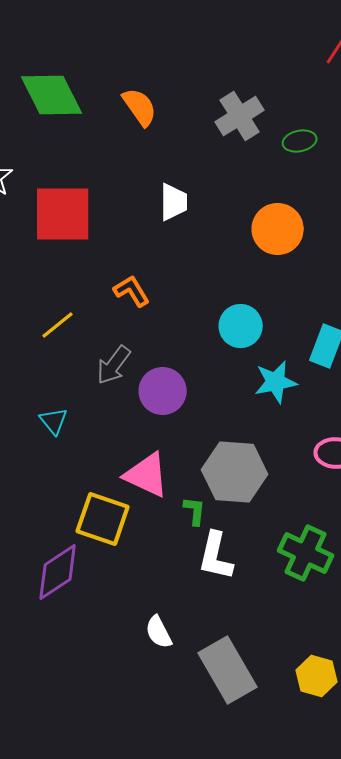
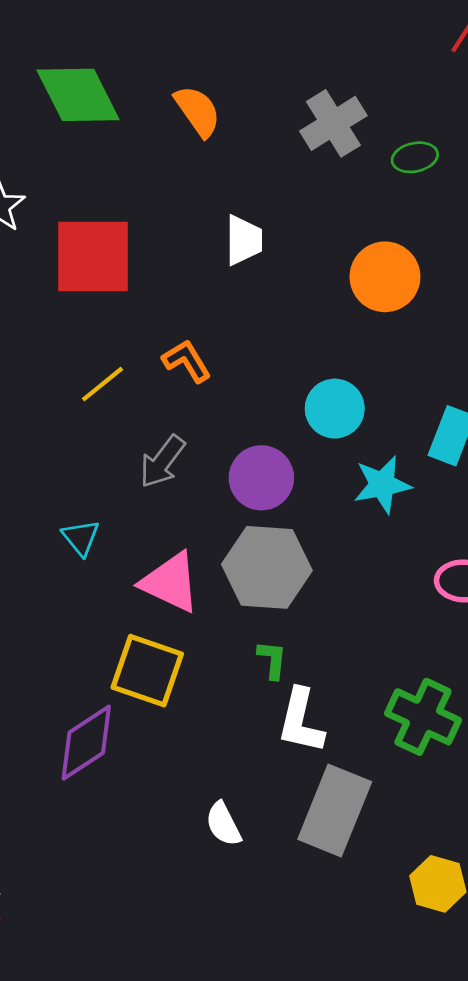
yellow line: (58, 325) -> (103, 384), moved
purple circle: (163, 391) -> (261, 478), moved
gray hexagon: (235, 472) -> (267, 567), moved
pink triangle: (147, 475) -> (170, 582), moved
gray rectangle: (228, 670) -> (335, 811), moved, turned 52

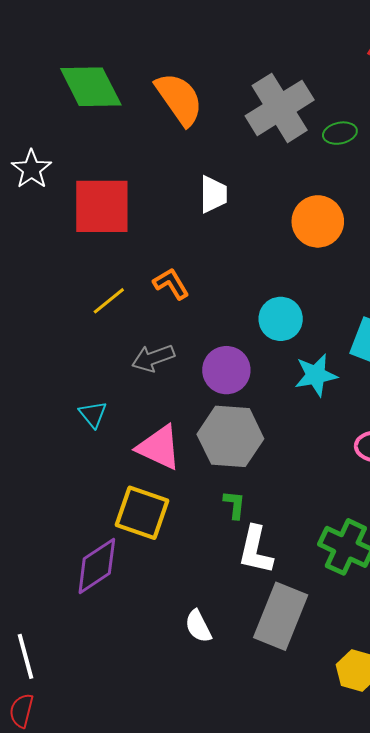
orange semicircle: (198, 111) -> (179, 99), size x1.4
gray cross: (333, 123) -> (280, 108), size x1.4
gray arrow: (162, 462) -> (153, 358), turned 33

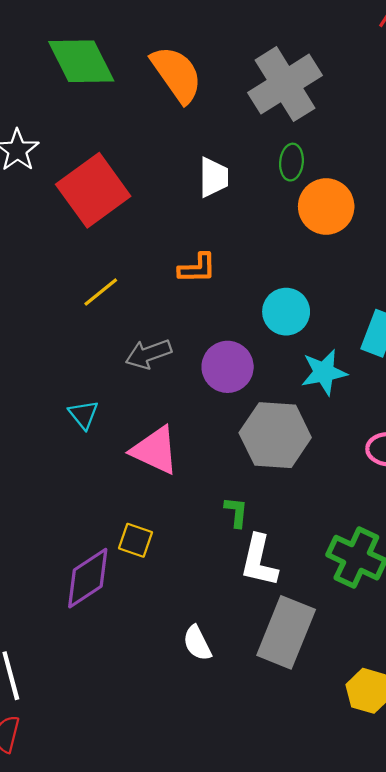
green ellipse: (340, 133) -> (291, 162), moved, turned -72
red square: (102, 206) -> (93, 190), turned -36
orange L-shape: (171, 284) -> (197, 268), moved, turned 120
gray hexagon: (230, 436) -> (275, 435), moved
yellow square: (142, 513) -> (135, 540), moved, size x0.6

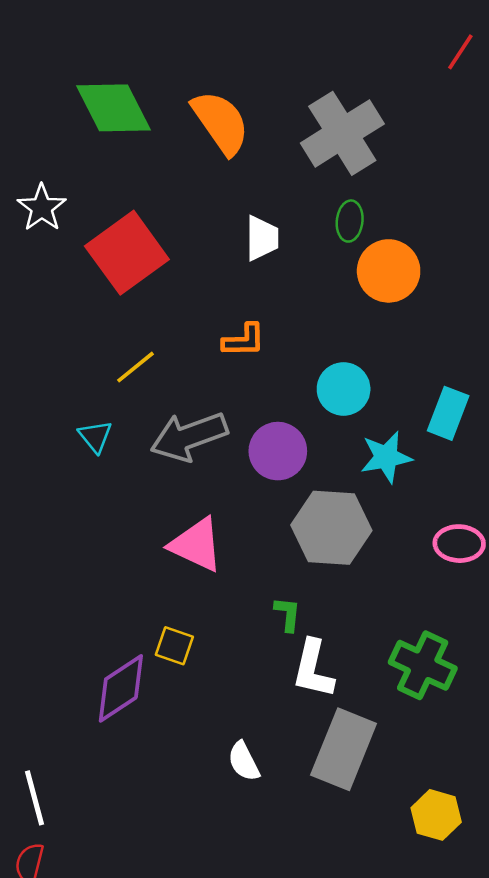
gray arrow: (148, 354) -> (189, 436), size x1.5
cyan triangle: (83, 415) -> (95, 436), moved

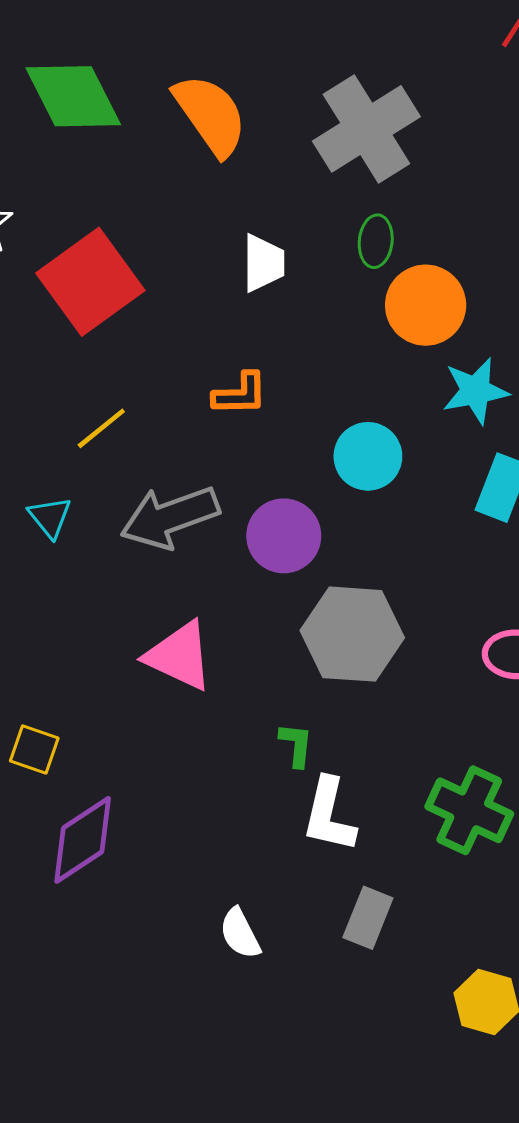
cyan star: (386, 457) -> (475, 391), moved
yellow square: (174, 646) -> (34, 749), moved
gray rectangle: (344, 749) -> (368, 918), size x0.6

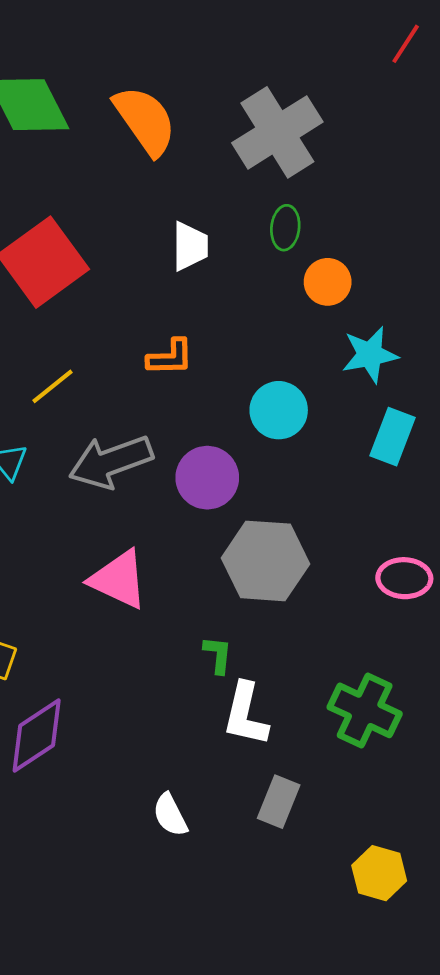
orange circle: (426, 305) -> (328, 282), size x0.7

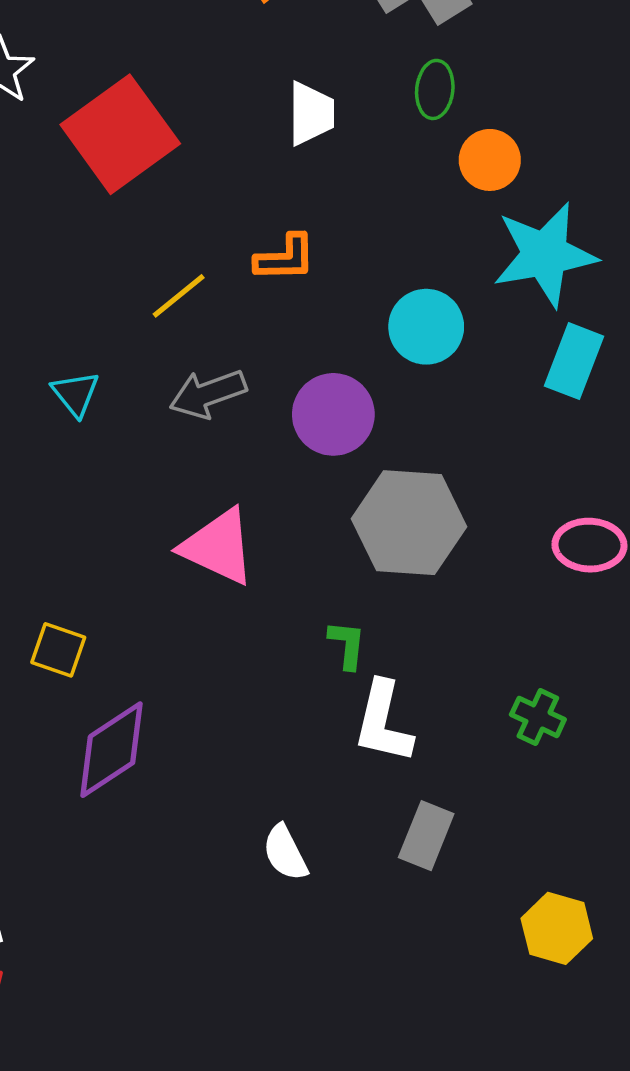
cyan star: (370, 355) -> (545, 255), size x1.4
yellow line: (53, 386) -> (179, 296), moved
gray arrow: (111, 462) -> (208, 394), size x0.7
green cross: (365, 710) -> (538, 717), size x0.6

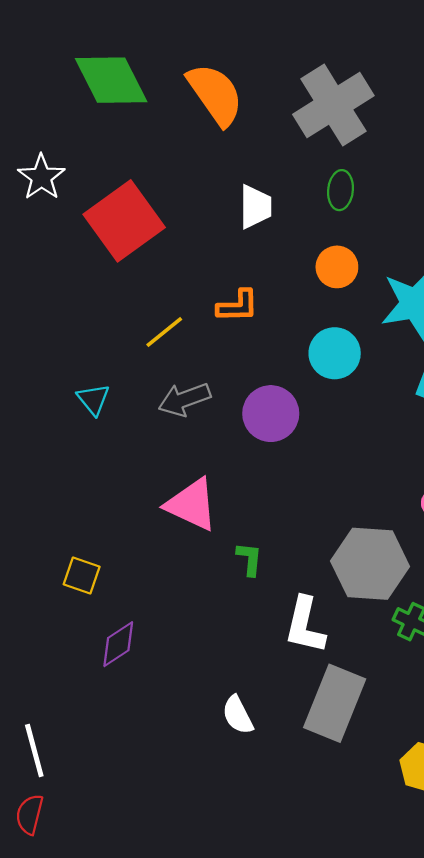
orange circle: (490, 160) -> (337, 267), moved
gray hexagon: (409, 523) -> (370, 564), moved
green L-shape: (347, 645) -> (249, 559), moved
purple diamond: (112, 750) -> (118, 644), size x0.7
gray rectangle: (426, 836) -> (335, 703), size x1.6

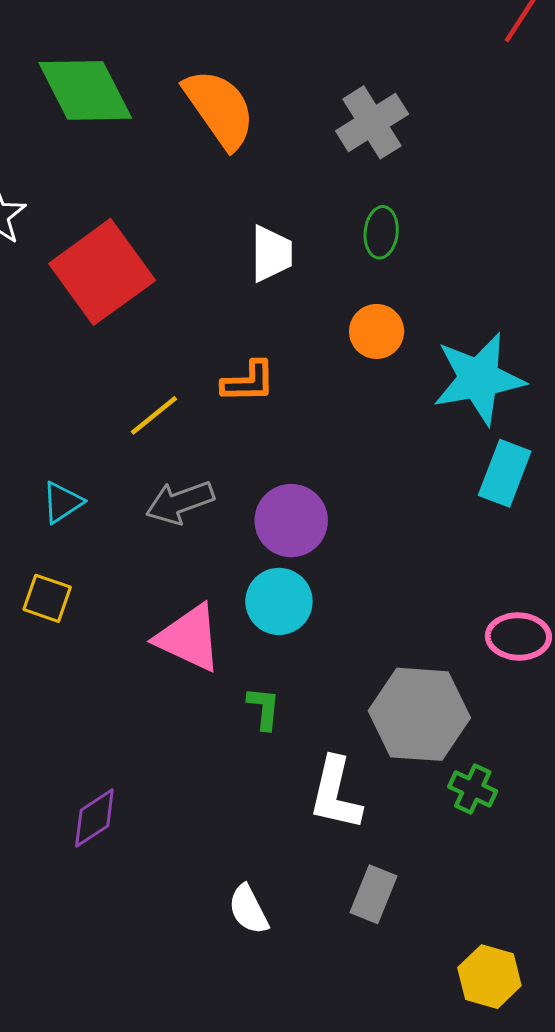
gray cross: (333, 105) -> (372, 122), size x0.7
cyan circle: (335, 353) -> (279, 601), moved
cyan triangle: (93, 399) -> (62, 502), turned 36
yellow square: (82, 576) -> (47, 598), moved
gray rectangle: (335, 703) -> (374, 894), size x0.6

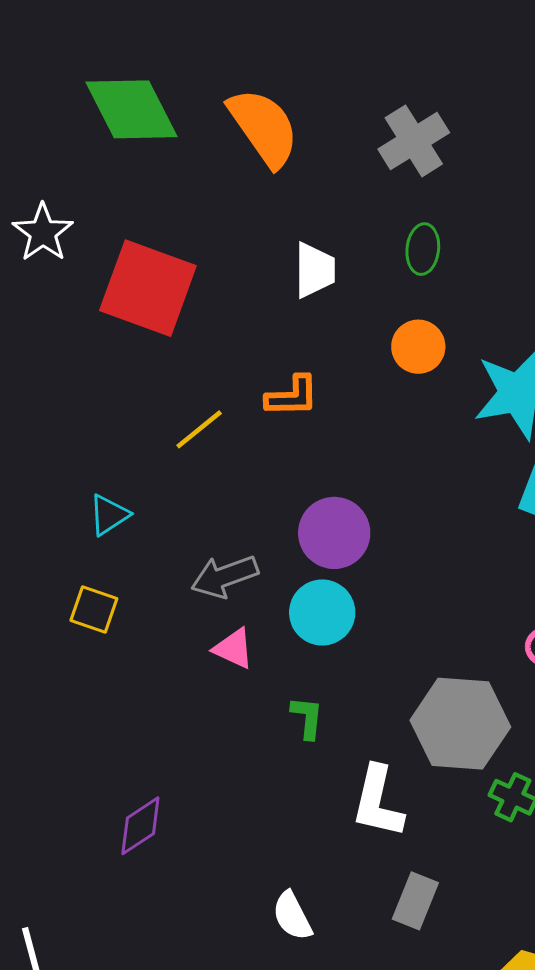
red square: (102, 272) -> (148, 288), turned -34
gray arrow: (180, 502) -> (225, 576), moved
pink triangle: (189, 638) -> (234, 649), size x0.6

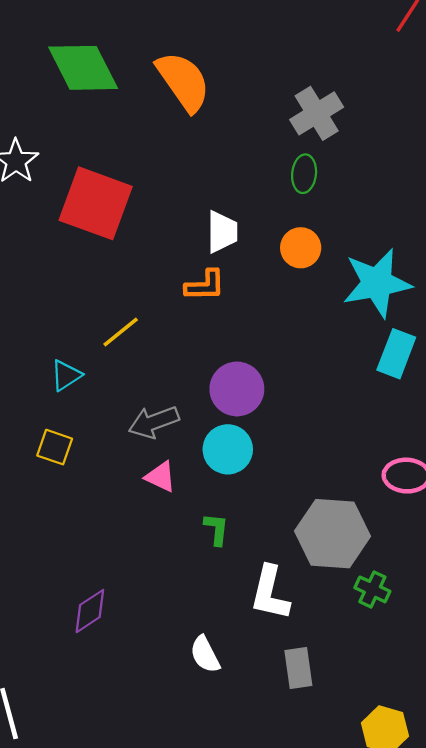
gray cross: (414, 141) -> (317, 113), moved
white trapezoid: (315, 270) -> (222, 232), moved
yellow line: (199, 429) -> (121, 332), moved
gray rectangle: (415, 901) -> (298, 668), turned -30
white semicircle: (292, 916) -> (205, 654), moved

